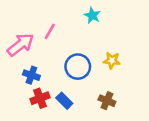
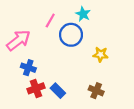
pink line: (50, 31) -> (50, 21), moved
blue circle: (78, 67) -> (71, 35), moved

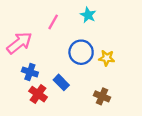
blue circle: (71, 35) -> (81, 52), moved
red cross: (36, 88) -> (38, 94), turned -35
blue rectangle: (58, 91) -> (61, 82), moved

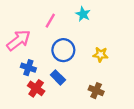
blue circle: (81, 52) -> (63, 50), moved

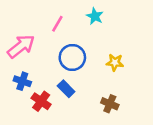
blue cross: (28, 68) -> (22, 81), moved

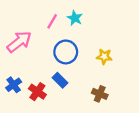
cyan star: (95, 16) -> (75, 18), moved
blue cross: (22, 81) -> (14, 85), moved, turned 35

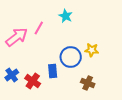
pink line: (52, 21) -> (39, 28), moved
blue circle: (66, 52) -> (71, 57), moved
blue rectangle: (60, 80) -> (53, 71), turned 40

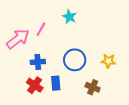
yellow star: (92, 50) -> (108, 61), moved
blue rectangle: (53, 71) -> (56, 83), moved
blue cross: (12, 75) -> (38, 62), moved, turned 32

